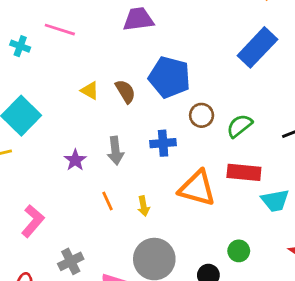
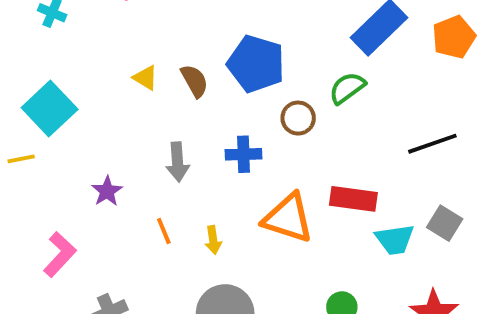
green semicircle: (239, 126) -> (347, 88), moved
purple star: (75, 160) -> (107, 191), moved

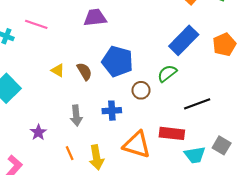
black line: (432, 144) -> (197, 104), moved
yellow arrow: (213, 240) -> (96, 157), size x1.6

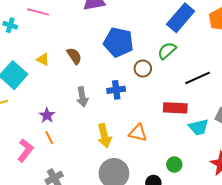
yellow triangle: (58, 70) -> (43, 59), moved
brown semicircle: (84, 71) -> (74, 56), moved
orange triangle: (137, 145) -> (138, 133), moved, size x0.7
orange line: (70, 153) -> (49, 138), moved

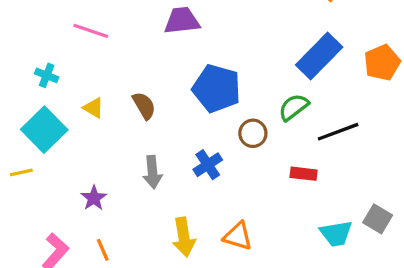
cyan cross: (10, 25) -> (47, 75), moved
black line: (198, 78) -> (338, 132), moved
blue cross: (116, 90) -> (208, 165), turned -30
red rectangle: (175, 108) -> (304, 174), moved, size x0.7
orange line: (49, 138) -> (103, 250), moved

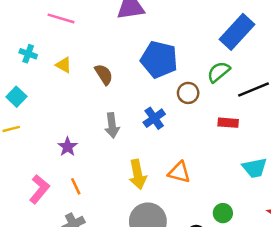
yellow triangle: (93, 108) -> (64, 65), moved
cyan square: (44, 130) -> (16, 97), moved, size x0.6

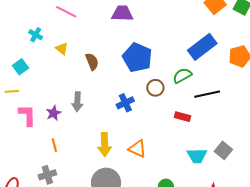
gray arrow: (112, 125) -> (77, 102), moved
pink L-shape: (39, 189) -> (27, 115), moved, turned -50

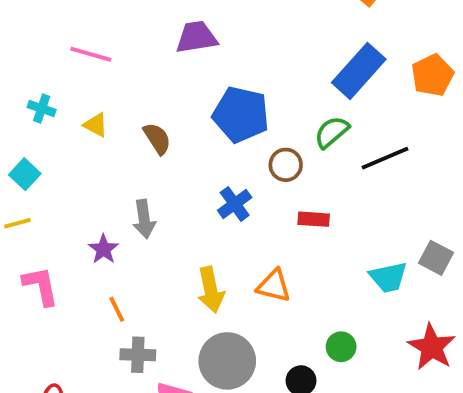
pink L-shape: (27, 115) -> (41, 286), moved
red rectangle: (183, 117) -> (314, 219), moved
gray cross: (47, 175) -> (138, 355), moved, turned 30

